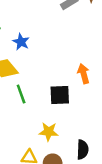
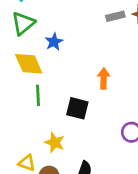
orange arrow: (84, 74) -> (104, 78), moved

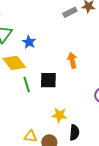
black square: (77, 108) -> (48, 80), moved
yellow star: (55, 143) -> (59, 115), moved

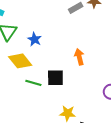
green line: (27, 85) -> (33, 83), turned -56

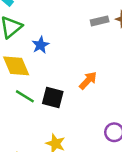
orange arrow: (79, 57) -> (88, 80), turned 42

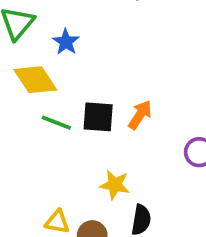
orange arrow: (88, 80) -> (140, 115), moved

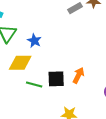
yellow diamond: (35, 80) -> (20, 63), turned -50

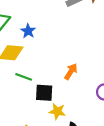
black square: (56, 79) -> (44, 93), moved

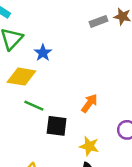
yellow star: (57, 111) -> (89, 146), moved

